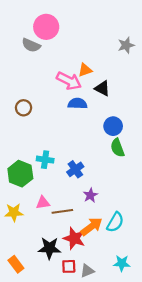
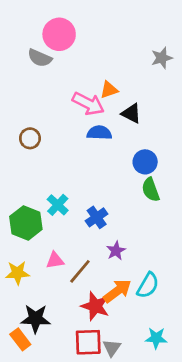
cyan cross: (45, 160) -> (58, 205), turned 35
brown line: (62, 211) -> (80, 271), turned -42
black star: (49, 248) -> (36, 319), moved
red square: (69, 266) -> (88, 342), size x1.5
gray triangle: (87, 271) -> (112, 348), turned -32

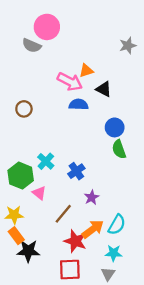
pink triangle: (55, 260) -> (39, 193), moved, turned 48
cyan star: (156, 338) -> (114, 253), moved
orange rectangle: (20, 339) -> (16, 236), moved
gray triangle: (112, 348) -> (108, 274), moved

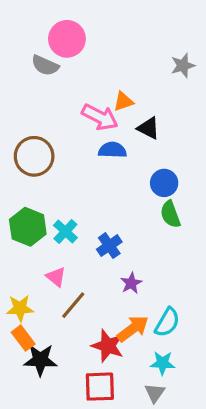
brown circle: (24, 109) -> (34, 156), size x1.6
green hexagon: (21, 176) -> (28, 227), moved
brown line: (63, 214) -> (73, 305), moved

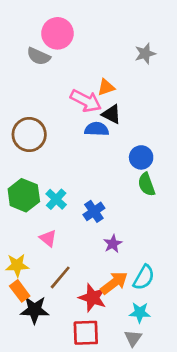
gray star: (183, 65) -> (145, 54), moved
black triangle: (148, 128) -> (111, 114), moved
brown line: (73, 305) -> (60, 277), moved

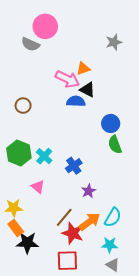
brown circle: (29, 135) -> (23, 106), size x0.6
brown line: (60, 277) -> (64, 217), moved
gray triangle: (133, 338) -> (113, 265), moved, turned -32

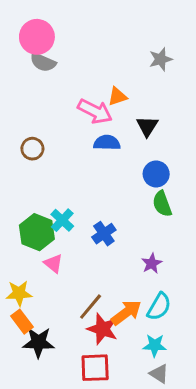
pink circle: (45, 26) -> (37, 37), moved
black triangle: (87, 90) -> (147, 126), moved, turned 35
green hexagon: (19, 153) -> (37, 232), moved
purple star: (88, 191) -> (152, 263), moved

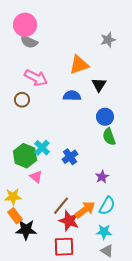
orange triangle: (117, 96) -> (79, 65), size x1.5
pink arrow: (95, 111) -> (36, 78), moved

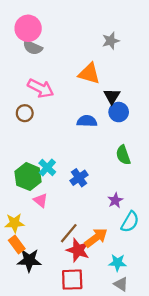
gray star: (108, 40) -> (111, 41), moved
orange triangle: (79, 65) -> (89, 74), turned 35
blue semicircle: (72, 96) -> (87, 121), moved
blue circle: (105, 117) -> (119, 112), moved
cyan semicircle: (107, 206) -> (130, 222), moved

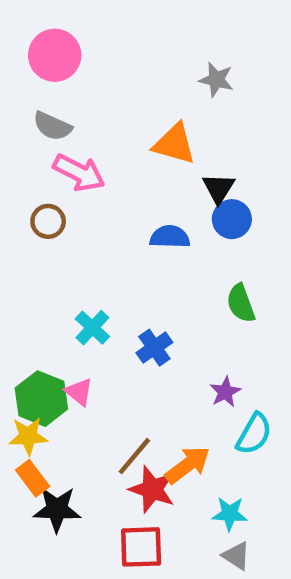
gray star: (111, 41) -> (216, 80), turned 30
gray semicircle: (33, 48) -> (52, 126), moved
green hexagon: (28, 177) -> (41, 399), moved

